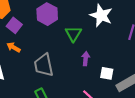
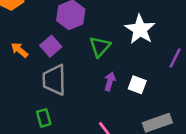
purple square: (14, 25) -> (51, 46), moved
white square: (107, 73) -> (137, 85), moved

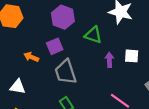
purple square: (51, 46) -> (55, 46), turned 35
green triangle: (100, 46) -> (93, 35), turned -36

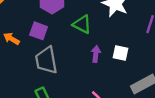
purple square: (55, 46) -> (39, 31), turned 35

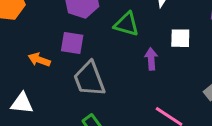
white square: (120, 53) -> (180, 38), moved

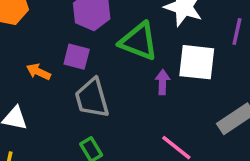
green triangle: (126, 24) -> (139, 41), size x1.4
white square: (180, 38) -> (197, 62), size x1.6

